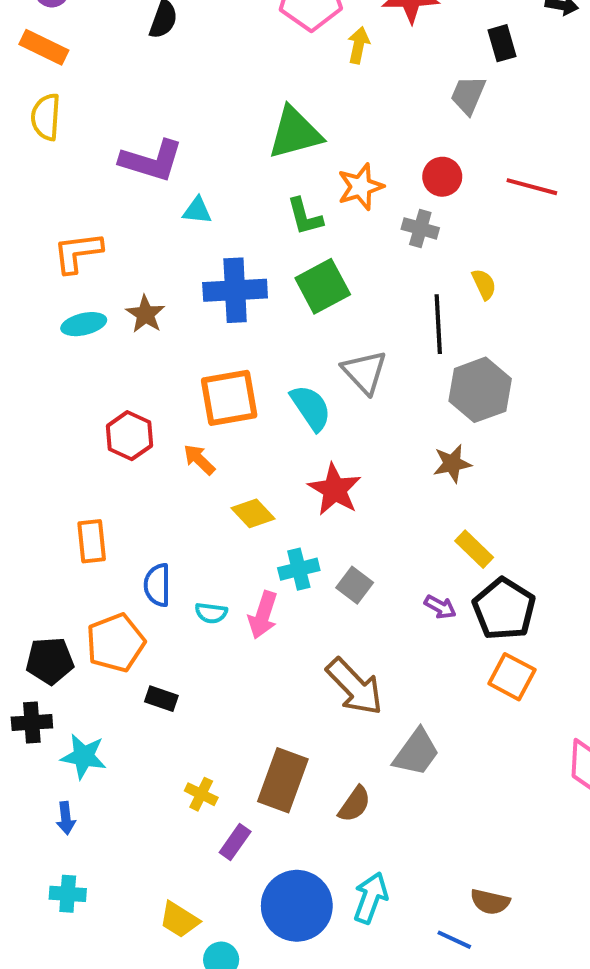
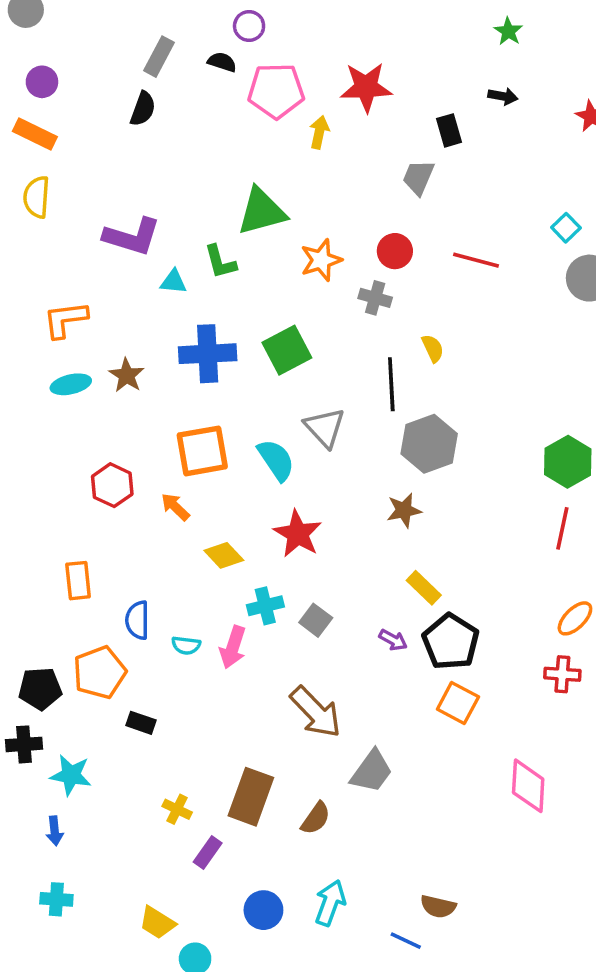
green L-shape: (305, 217) -> (220, 262), moved
blue circle: (297, 906) -> (263, 910), size x0.6

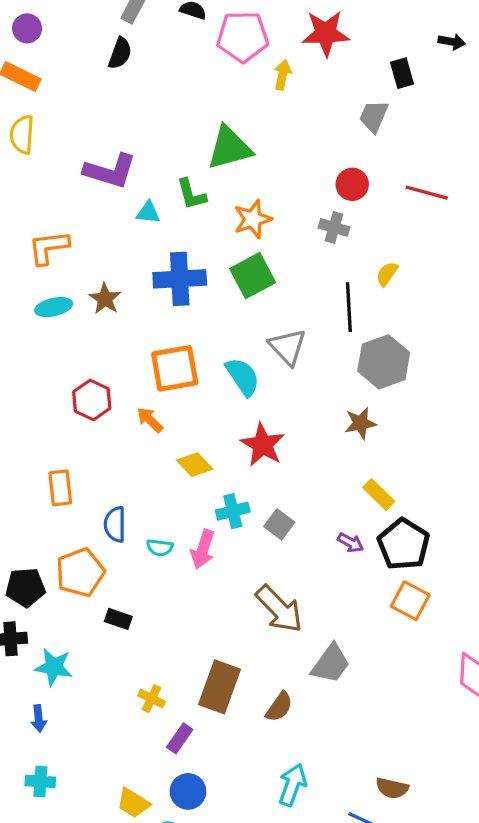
orange star: (321, 260) -> (253, 219), moved
yellow semicircle: (433, 348) -> (387, 274), turned -120
blue circle: (263, 910) -> (188, 791), moved

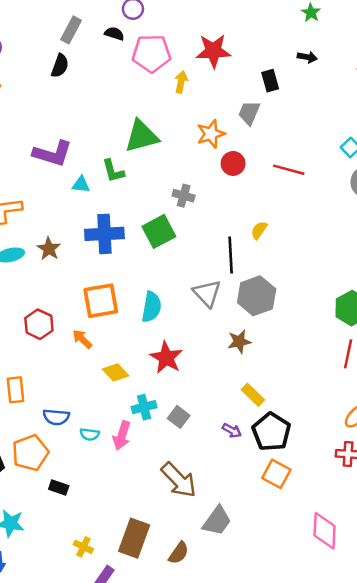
orange star: (253, 219) -> (211, 134), moved
gray cross: (334, 227) -> (184, 196), moved
gray triangle: (288, 347) -> (207, 293), moved
cyan semicircle: (243, 377) -> (151, 307), turned 44
blue semicircle: (115, 524) -> (56, 417), turned -85

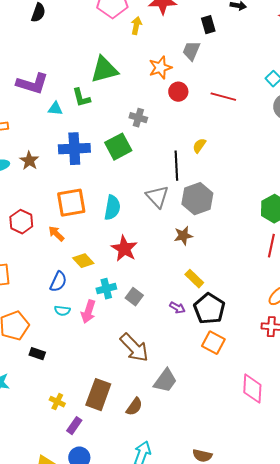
blue semicircle: (56, 417) -> (58, 282), moved, turned -70

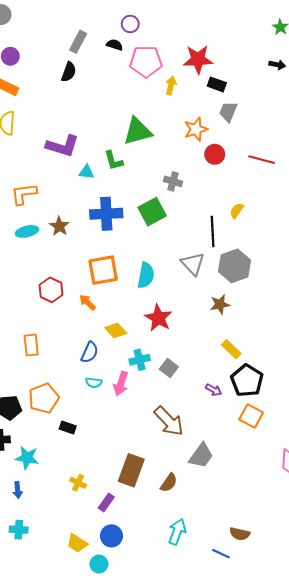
black rectangle: (208, 25) -> (217, 84), moved, turned -54
purple arrow: (177, 308) -> (214, 390), moved
yellow cross: (57, 402) -> (78, 483), moved

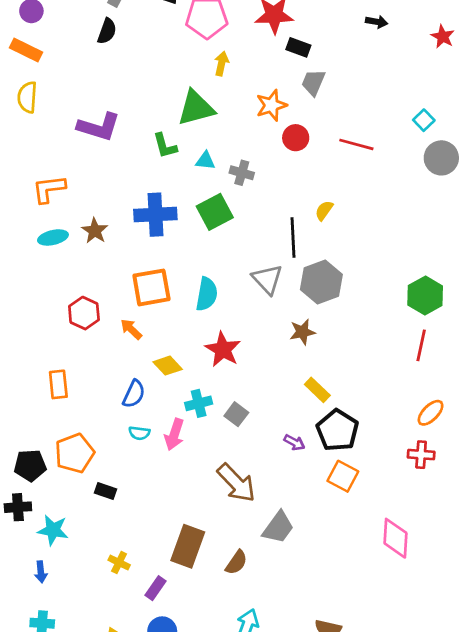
yellow arrow: (171, 85) -> (222, 64), moved
cyan triangle: (86, 172) -> (205, 161), moved

